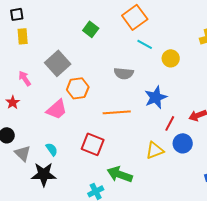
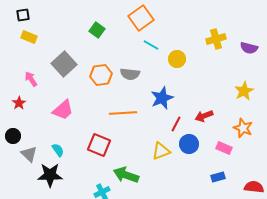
yellow rectangle: (23, 36) -> (29, 37), turned -63
orange hexagon: (78, 88) -> (101, 75), moved

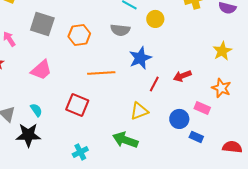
gray square: (64, 64) -> (42, 24), turned -30
gray semicircle: (130, 74) -> (120, 30), moved
blue circle: (189, 144) -> (179, 119), moved
green arrow: (126, 175) -> (125, 140), moved
blue rectangle: (218, 177) -> (196, 137), turned 40

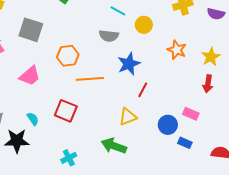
orange hexagon: (79, 35) -> (68, 56), moved
red arrow: (182, 76) -> (208, 84), moved, turned -60
orange star: (221, 88) -> (177, 50), moved
cyan semicircle: (36, 110) -> (33, 119), moved

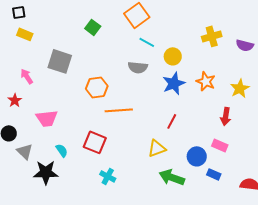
blue star: (129, 64) -> (174, 83), moved
pink trapezoid: (30, 76) -> (47, 118), moved, turned 35
red arrow: (208, 84) -> (226, 116), moved
green arrow: (114, 146) -> (172, 177), moved
cyan cross: (69, 158) -> (108, 176), moved, turned -35

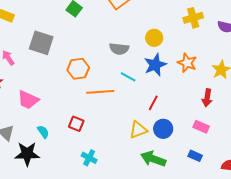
cyan line: (147, 42) -> (128, 77), moved
pink trapezoid: (47, 118) -> (28, 100), turned 30
red square: (95, 142) -> (76, 124), size x0.7
blue circle: (197, 156) -> (163, 129), moved

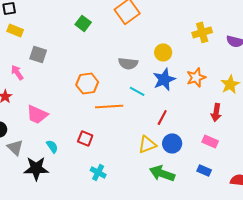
gray square: (41, 43) -> (38, 54), moved, size x0.7
orange star: (187, 63) -> (196, 77), turned 30

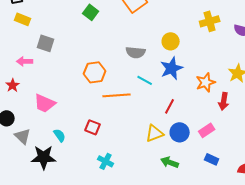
pink arrow: (17, 72) -> (25, 61), turned -56
orange star: (196, 77) -> (206, 82), moved
pink rectangle: (210, 141) -> (207, 130), moved, turned -56
green arrow: (162, 173) -> (170, 162), size x0.7

